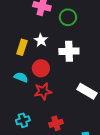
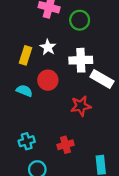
red star: (43, 91) -> (81, 106), moved
white rectangle: (87, 91) -> (102, 79), moved

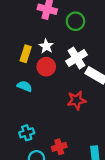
white cross: (81, 60) -> (77, 58), turned -30
red circle: (48, 80) -> (46, 67), moved
red cross: (65, 145) -> (59, 147), moved

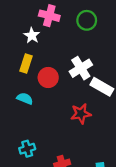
green circle: (75, 21) -> (87, 20), moved
white star: (46, 46) -> (32, 35), moved

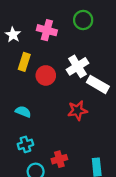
pink cross: (49, 16) -> (47, 30), moved
white star: (32, 35) -> (13, 35), moved
cyan semicircle: (25, 99) -> (23, 112), moved

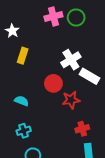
pink cross: (47, 30) -> (53, 16), moved, turned -30
red circle: (46, 75) -> (53, 83), moved
red cross: (59, 159) -> (82, 129), moved

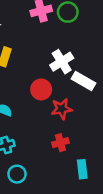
red cross: (82, 129) -> (60, 143), moved

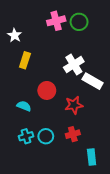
red circle: (41, 89) -> (47, 90), moved
cyan circle: (17, 174) -> (46, 136), moved

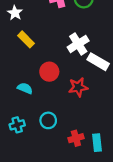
yellow rectangle: (25, 60) -> (26, 39), turned -63
red cross: (73, 134) -> (76, 138), moved
cyan cross: (26, 136) -> (17, 125), moved

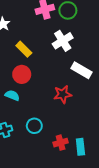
yellow rectangle: (26, 39) -> (24, 49), moved
white cross: (78, 44) -> (63, 41), moved
red circle: (49, 72) -> (22, 74), moved

